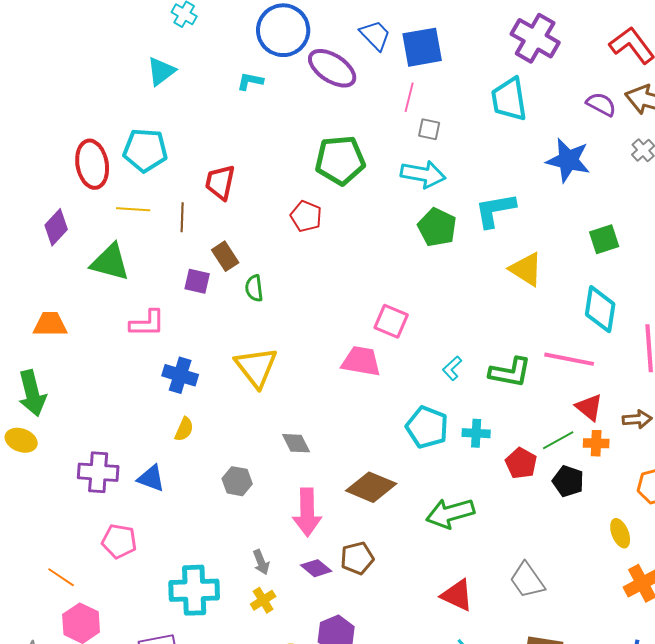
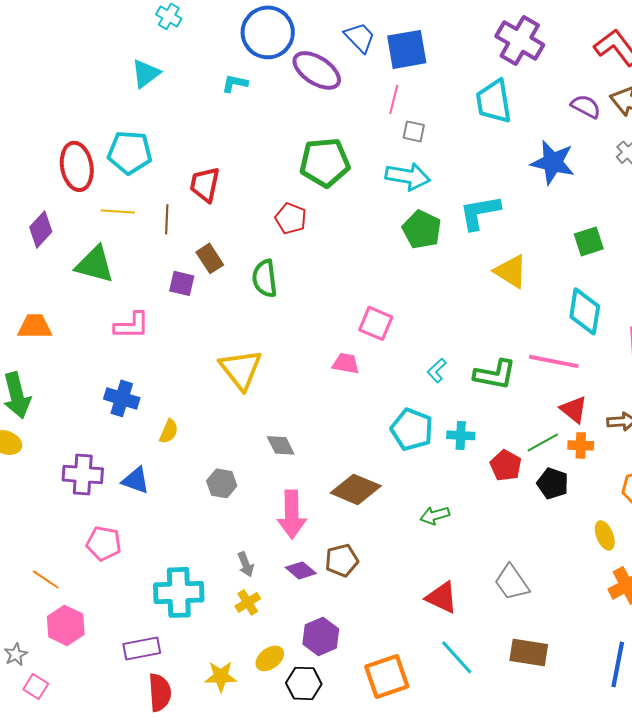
green semicircle: (254, 288) -> (265, 278), moved, size x1.4
pink trapezoid: (361, 361) -> (346, 363), size x0.7
blue cross: (180, 375) -> (122, 398), moved
green arrow: (450, 513) -> (435, 515), size x0.6

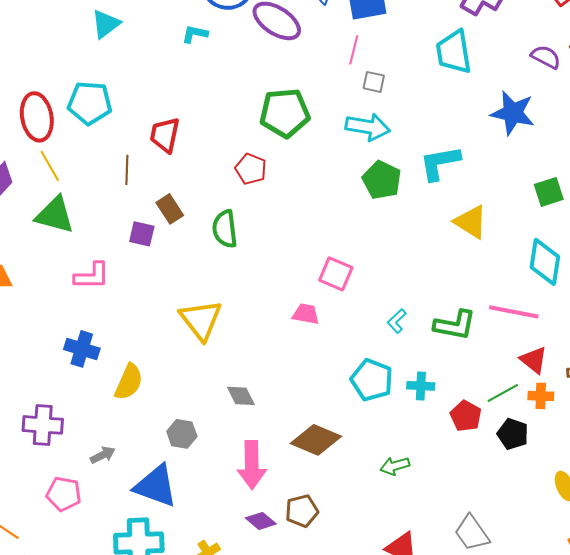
yellow line: (118, 211) -> (50, 166), moved, turned 56
yellow semicircle: (169, 431) -> (129, 382), size x1.5
blue triangle: (136, 480) -> (156, 486), moved, size x1.6
gray arrow: (246, 564) -> (103, 455), moved, turned -95

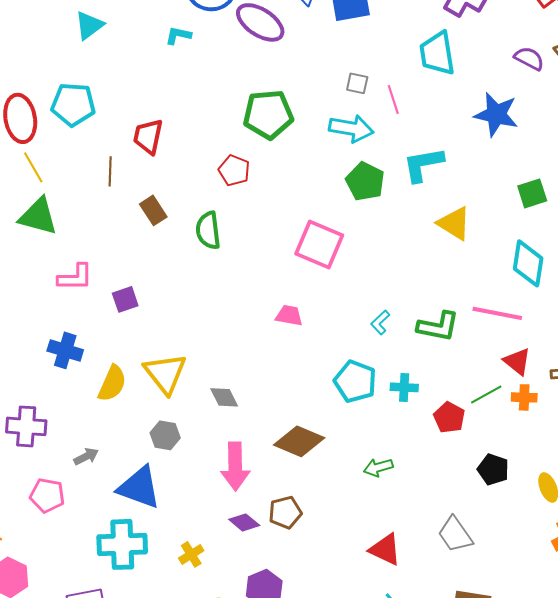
pink line: (354, 50) -> (393, 99), moved, turned -32
purple square: (142, 234) -> (125, 299), moved, turned -32
pink square: (336, 274) -> (319, 244), moved, size x1.4
yellow triangle: (201, 320) -> (165, 373), moved
black pentagon: (513, 434) -> (493, 469), moved

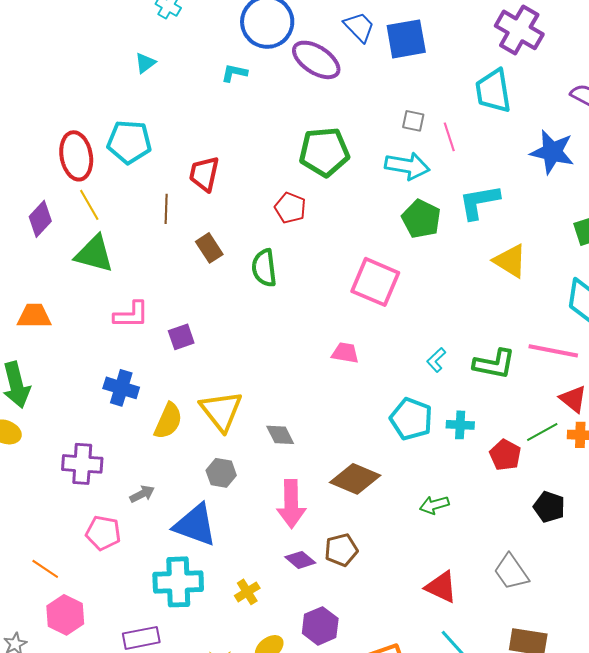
cyan triangle: (89, 25) -> (145, 63), size x0.7

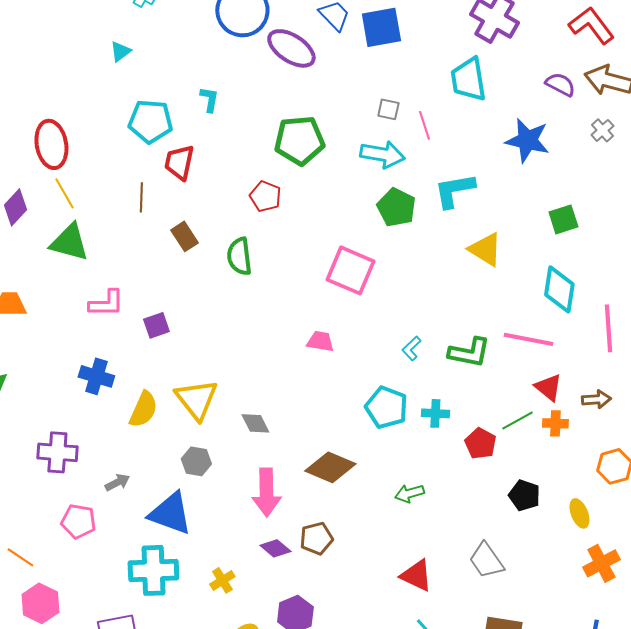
cyan L-shape: (234, 73) -> (209, 99), moved, turned 88
cyan pentagon: (129, 142) -> (150, 121), moved

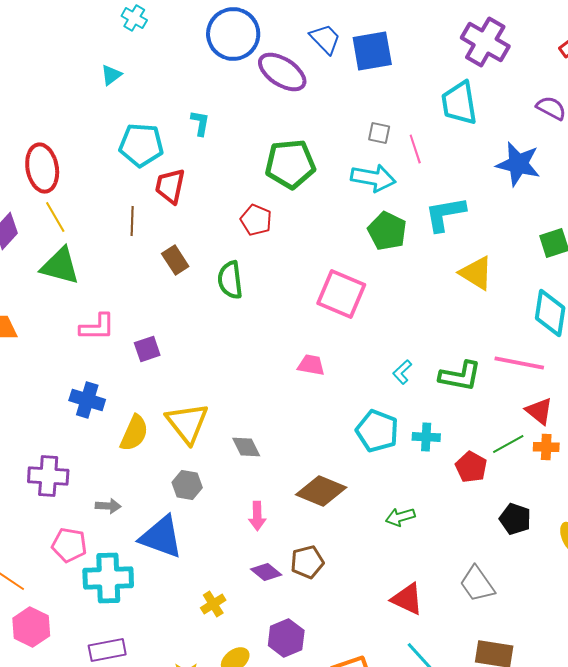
gray arrow: (117, 482) -> (108, 506), turned 30
pink arrow: (266, 492) -> (257, 516), size x0.6
cyan cross: (153, 570) -> (108, 578), moved

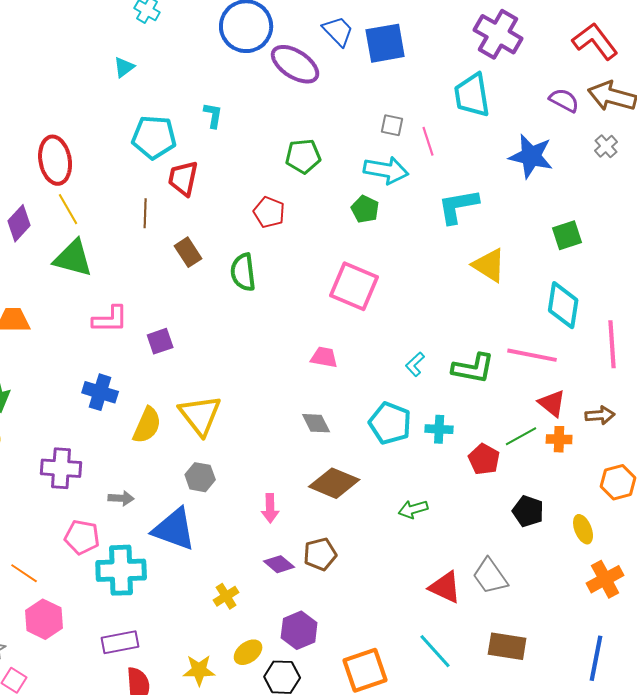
green pentagon: (290, 164) -> (303, 156), size x0.7
green pentagon: (387, 231) -> (365, 209), moved, size x0.7
gray diamond: (246, 447) -> (316, 423), moved
red triangle: (407, 599) -> (445, 587), moved

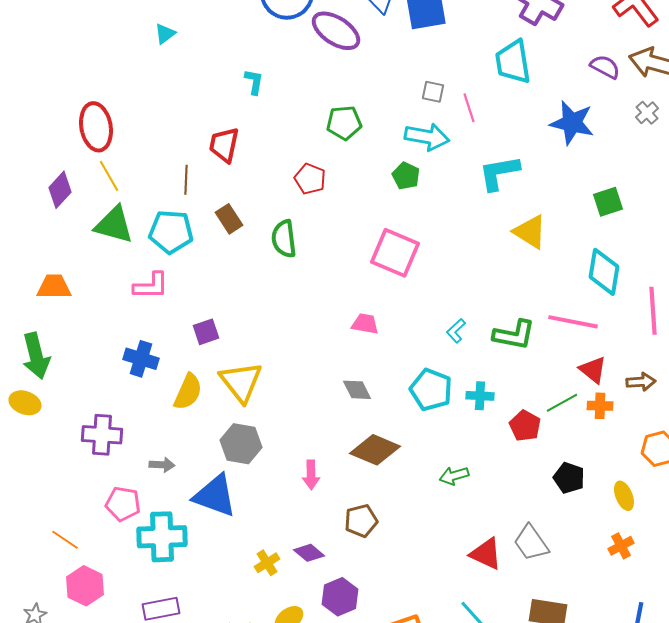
cyan pentagon: (154, 137) -> (171, 232), moved
purple square: (160, 341) -> (206, 332), moved
gray hexagon: (200, 477) -> (241, 444), size x1.4
purple diamond: (279, 564) -> (309, 553), moved
orange cross: (605, 579) -> (621, 546), moved, size x0.7

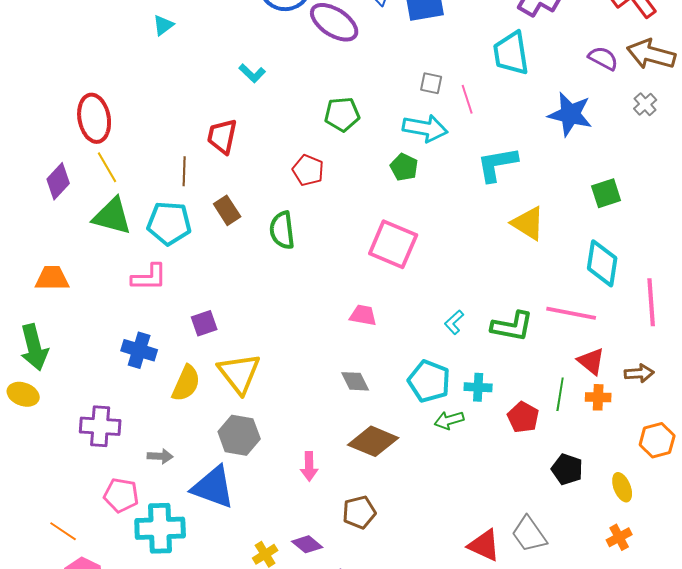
cyan L-shape: (254, 82) -> (252, 73), turned 124
green line: (562, 403) -> (560, 394), turned -52
green arrow: (454, 476) -> (449, 420), moved

